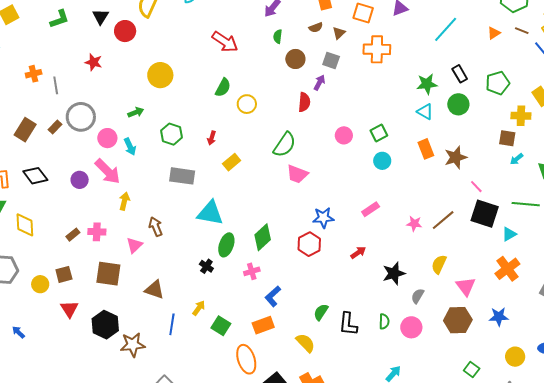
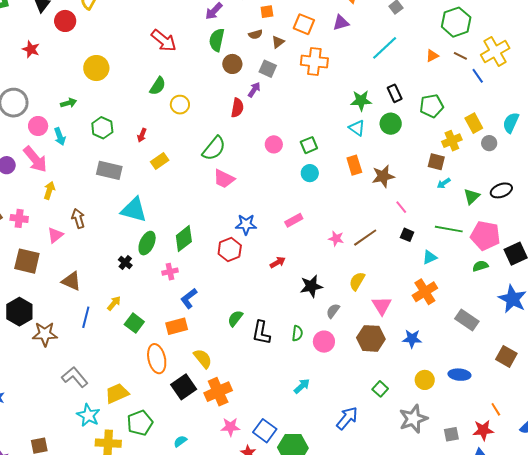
green semicircle: (278, 36) -> (217, 40), size x1.6
yellow cross: (521, 116) -> (452, 141), turned -30
black square: (485, 214) -> (407, 235), size x0.5
yellow semicircle: (305, 343) -> (203, 359), moved

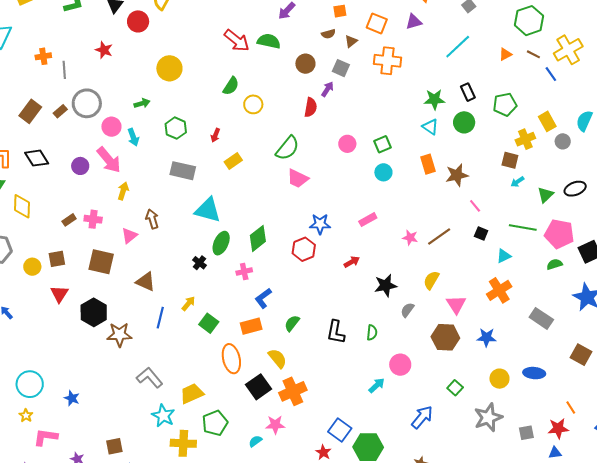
green semicircle: (217, 40) -> (269, 41), moved, turned 90
green semicircle: (235, 318) -> (292, 323), moved
pink circle: (324, 342) -> (400, 365), moved
pink star: (230, 427) -> (275, 425), moved

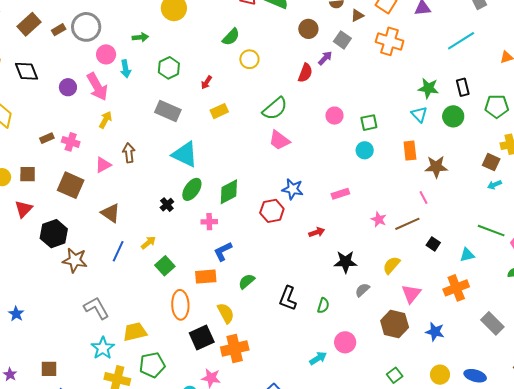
pink line: (475, 206) -> (424, 197), moved
black square: (481, 233) -> (433, 244), moved

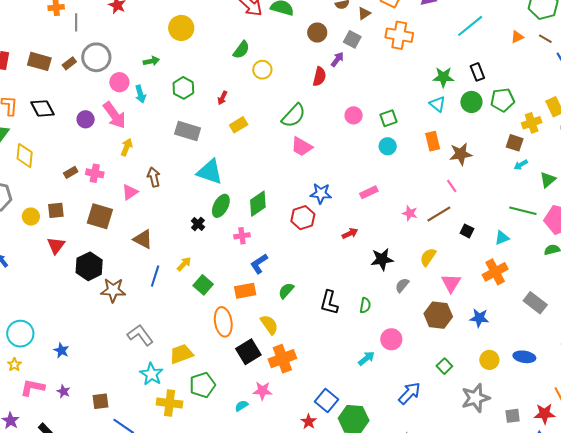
brown rectangle: (29, 24) -> (39, 61), turned 65
green pentagon: (497, 106) -> (502, 100), moved
purple star: (10, 374) -> (63, 391), moved

